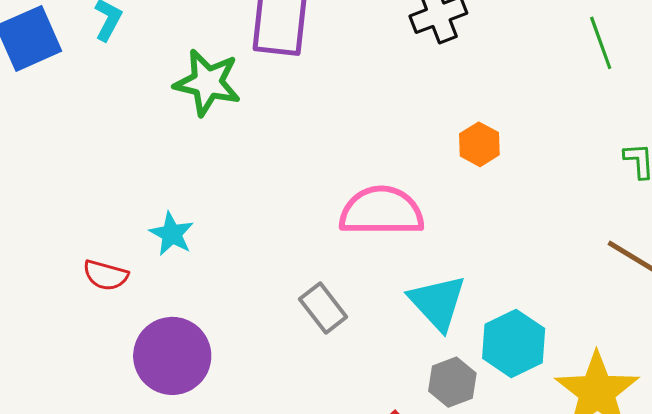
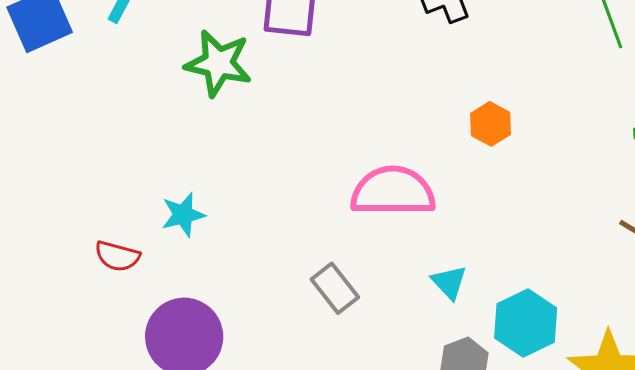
cyan star: (172, 234) -> (183, 215), turned 30
cyan triangle: (437, 302) -> (449, 282), size x0.6

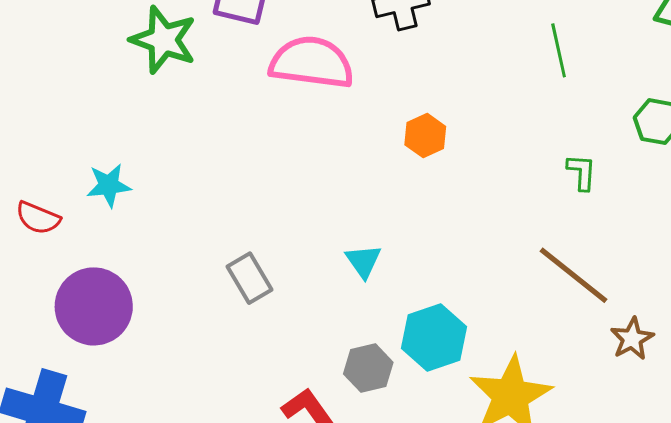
pink semicircle: (393, 191) -> (312, 63), moved
cyan triangle: (449, 282) -> (363, 261), moved

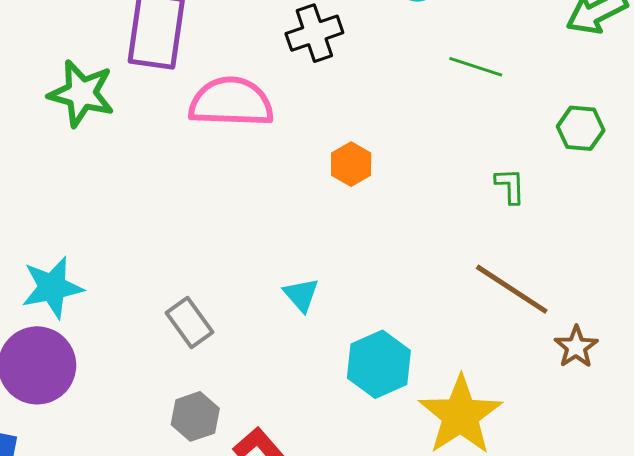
green line: (559, 50) -> (476, 67), turned -54
cyan star: (109, 185) -> (52, 287), moved, size x1.4
gray hexagon: (368, 368) -> (195, 416), moved

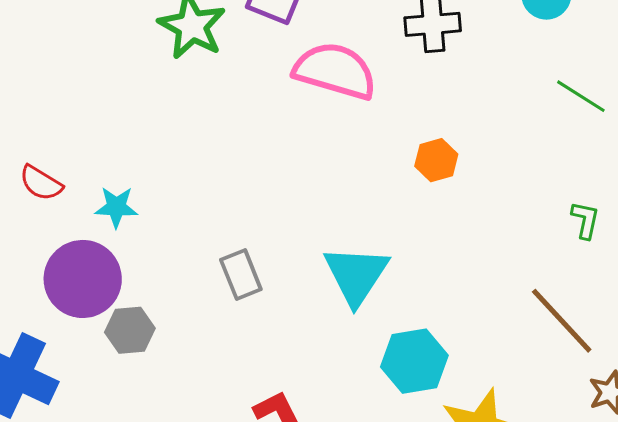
cyan star: (52, 287) -> (116, 207), size x0.7
cyan triangle: (301, 295) -> (356, 275), size x1.8
gray hexagon: (195, 416) -> (130, 330), moved

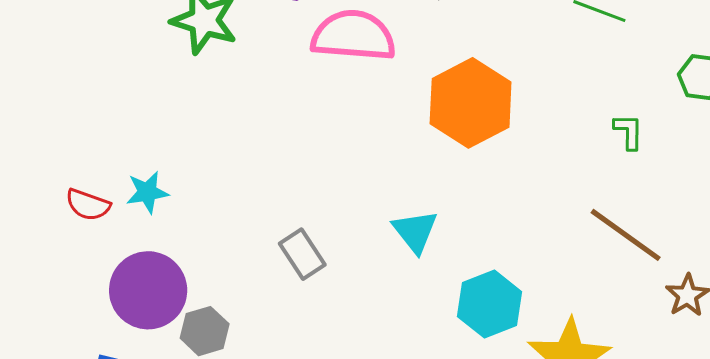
orange hexagon: (436, 160) -> (471, 103), size x2.0
cyan star: (116, 207) -> (147, 192), moved
cyan triangle: (356, 275) -> (415, 231), size x0.7

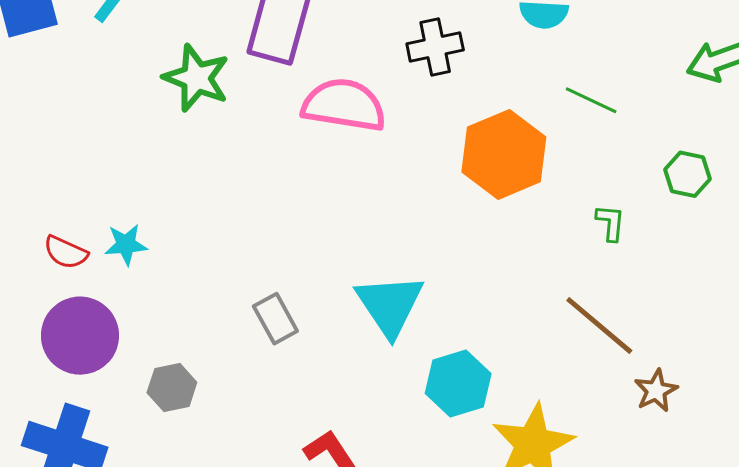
orange hexagon: (471, 103) -> (504, 154), moved
cyan triangle: (415, 231) -> (390, 305), size x1.5
purple circle: (148, 290) -> (80, 336), moved

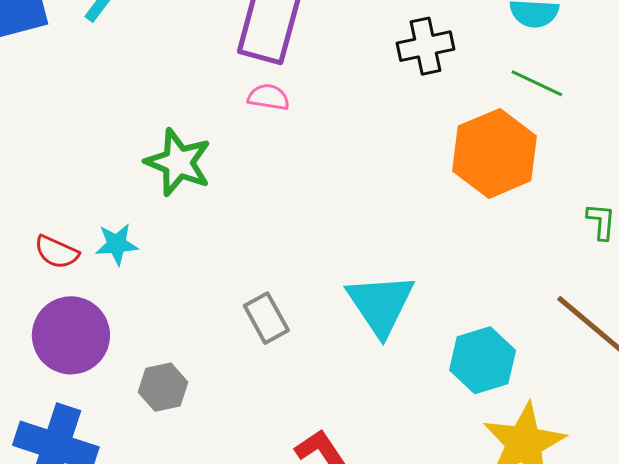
green star: (196, 78) -> (178, 162), moved
green line: (591, 100) -> (537, 83), moved
pink semicircle: (344, 105) -> (269, 97), moved, size x0.5
cyan hexagon: (458, 384) -> (483, 360), moved

